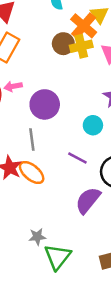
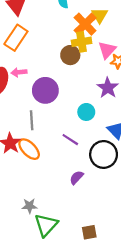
brown circle: (63, 44) -> (70, 55), moved
purple semicircle: (88, 200) -> (77, 178), size x0.6

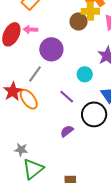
gray line: (32, 120) -> (35, 74), turned 30

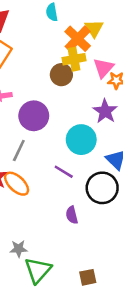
cyan circle: (85, 74) -> (81, 140), size x1.5
purple semicircle: (67, 131) -> (72, 215), turned -56

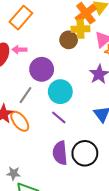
cyan circle: (81, 140) -> (60, 92), moved
black circle: (102, 188) -> (85, 153), moved
purple semicircle: (72, 215) -> (60, 153), size x1.6

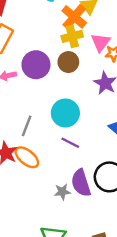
brown circle: (69, 40) -> (68, 62), moved
purple circle: (42, 69) -> (36, 65), moved
gray star: (13, 173) -> (62, 192), moved

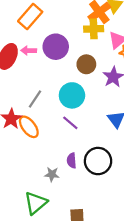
brown circle: (68, 62) -> (86, 64), moved
purple semicircle: (81, 183) -> (72, 161), size x0.6
gray star: (62, 192) -> (52, 174), moved

